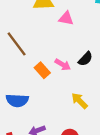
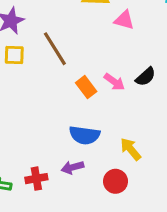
blue semicircle: (17, 100) -> (84, 135), moved
yellow arrow: (79, 101) -> (131, 149), moved

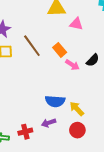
orange rectangle: (86, 87) -> (60, 50), moved
yellow arrow: (131, 149) -> (77, 109), moved

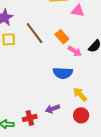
blue semicircle: (55, 101) -> (63, 73), moved

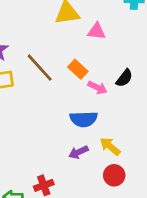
purple arrow: (52, 109) -> (78, 152), moved

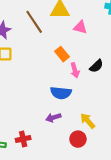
brown line: (40, 68) -> (34, 22), moved
pink arrow: (97, 88) -> (75, 70), turned 40
yellow arrow: (110, 146) -> (88, 121), moved

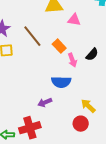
brown line: (34, 22) -> (32, 36), moved
purple arrow: (53, 118) -> (45, 102), moved
red cross: (23, 139) -> (30, 128), size x1.5

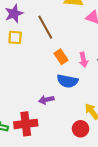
orange rectangle: (59, 46) -> (61, 57), moved

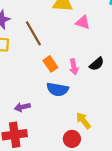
purple arrow: (46, 100) -> (22, 107), moved

